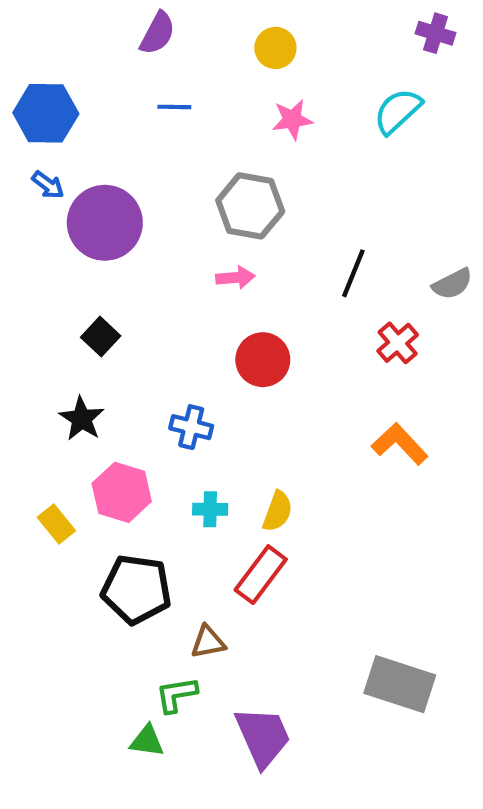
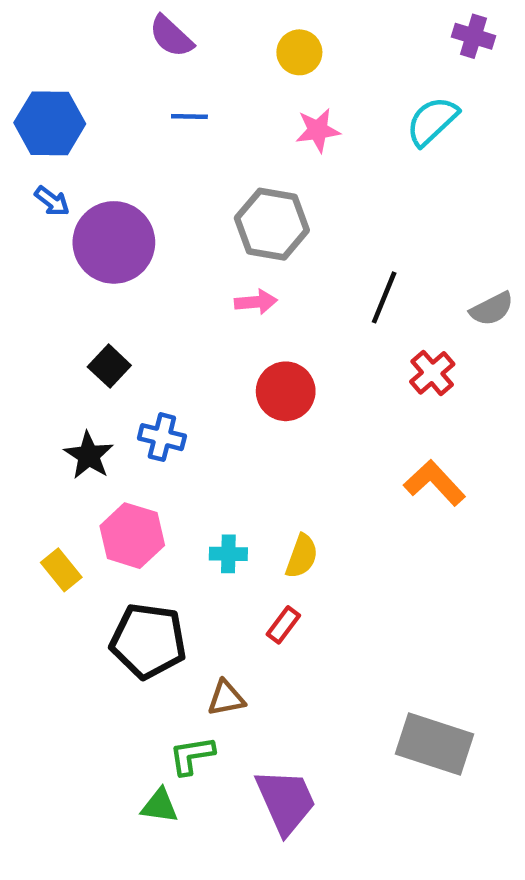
purple semicircle: (157, 33) -> (171, 36), turned 105
blue cross: (191, 427) -> (162, 437), moved
red rectangle: (261, 575) -> (283, 625), size x0.6

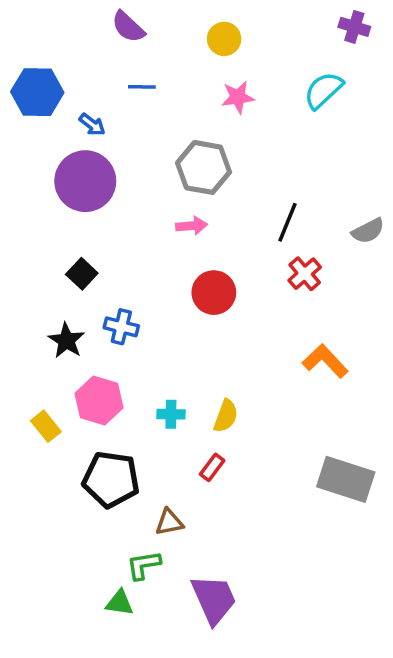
blue arrow: (52, 201) -> (92, 125), moved
red cross: (432, 373) -> (305, 274), moved
gray rectangle: (435, 744) -> (346, 479), moved

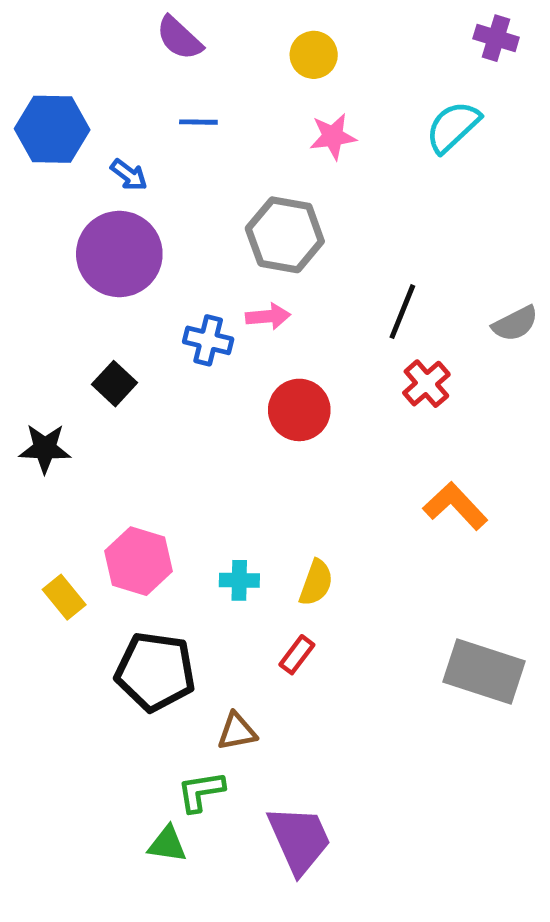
blue cross: (121, 327) -> (208, 340), moved
black star: (66, 341) -> (45, 448), moved, turned -30

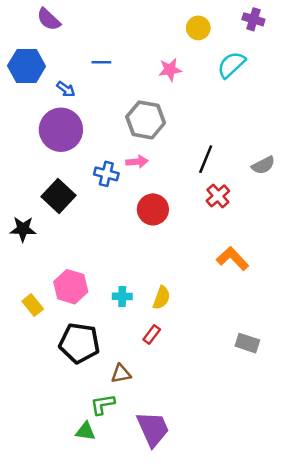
purple semicircle: (179, 38) -> (49, 19), moved
yellow circle: (314, 55) -> (198, 28), moved
black square: (115, 384) -> (58, 196), size x1.5
gray rectangle: (484, 671) -> (247, 343), size x0.6

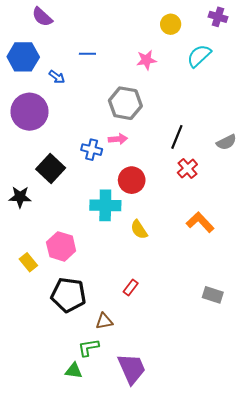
purple circle: (61, 130) -> (29, 112), moved
cyan cross: (122, 296) -> (105, 205), moved, size x1.8
yellow semicircle: (161, 298) -> (139, 230), moved, turned 126

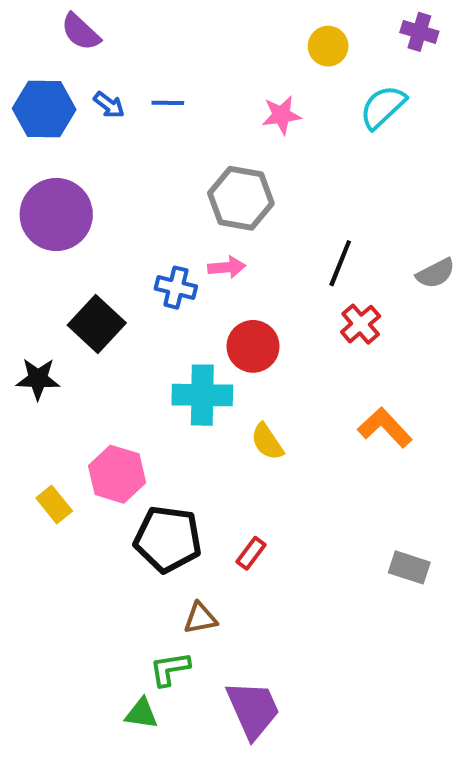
blue arrow: (57, 77) -> (109, 105), moved
black pentagon: (68, 295) -> (168, 539), moved

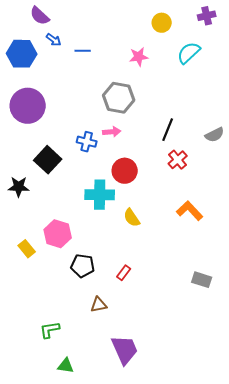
purple cross: (419, 32) -> (207, 16), turned -30
blue arrow: (109, 105) -> (54, 40), moved
black pentagon: (168, 539) -> (83, 266), size x0.7
green L-shape: (170, 669) -> (50, 330), moved
green triangle: (141, 714) -> (66, 366), moved

